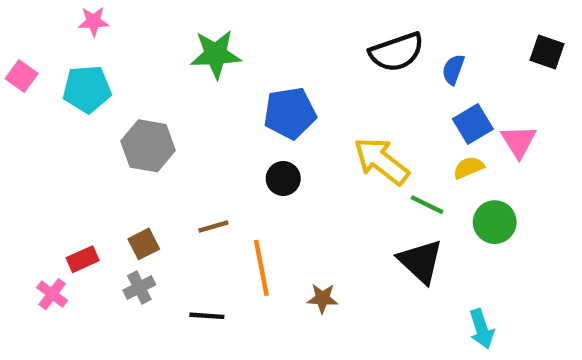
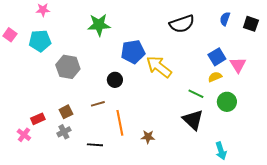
blue semicircle: (453, 69) -> (225, 19), moved
yellow arrow: (381, 161) -> (159, 67), moved
black circle: (283, 178) -> (115, 80), moved

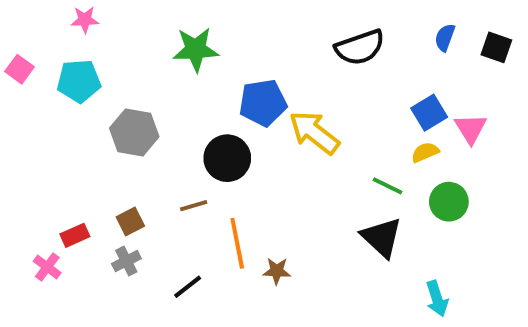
black circle: (115, 80) -> (227, 158), size x1.5
brown star: (148, 137) -> (277, 271), moved
black line: (95, 145) -> (188, 287), turned -42

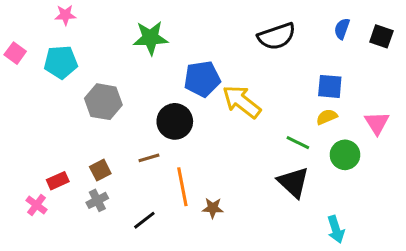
blue square: (429, 113) -> (330, 86), turned 36
pink triangle: (471, 129) -> (377, 123), moved

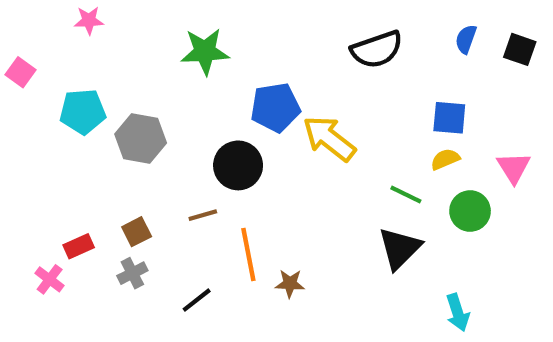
cyan pentagon: (61, 62) -> (83, 112), moved
black triangle: (293, 182) -> (400, 248), turned 32

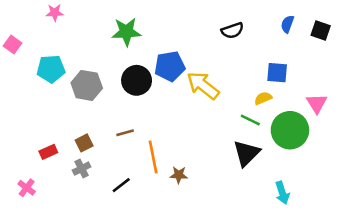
black semicircle: (377, 49) -> (232, 30), size x0.7
yellow semicircle: (445, 159) -> (263, 98), moved
black circle: (238, 165) -> (137, 80), moved
green circle: (470, 211) -> (290, 130), size x1.5
pink cross: (50, 279) -> (27, 188), moved

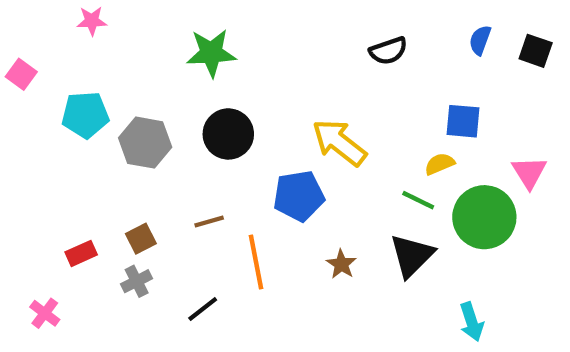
blue pentagon: (170, 66) -> (299, 196), moved
brown star: (179, 175) -> (341, 264), moved, turned 30

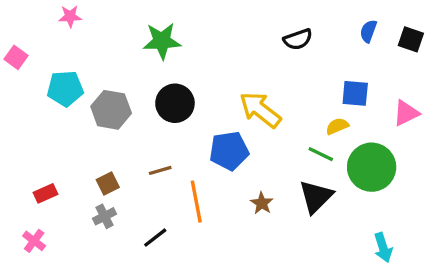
pink triangle: (529, 172) -> (406, 113), moved, turned 36
red rectangle: (81, 253) -> (46, 193), moved
cyan arrow: (472, 322) -> (383, 247), moved

